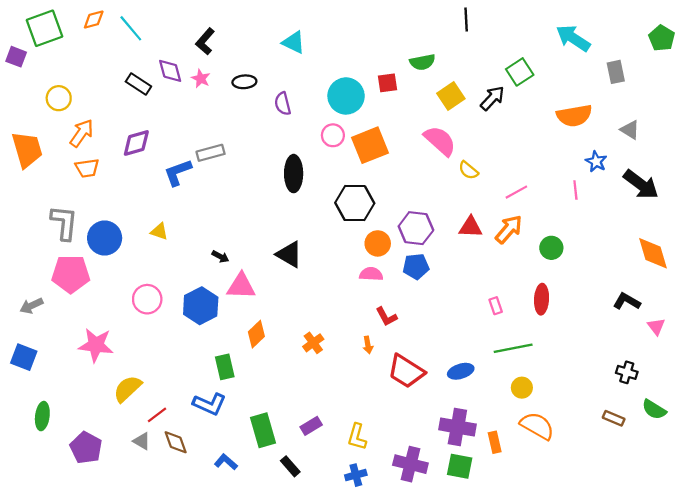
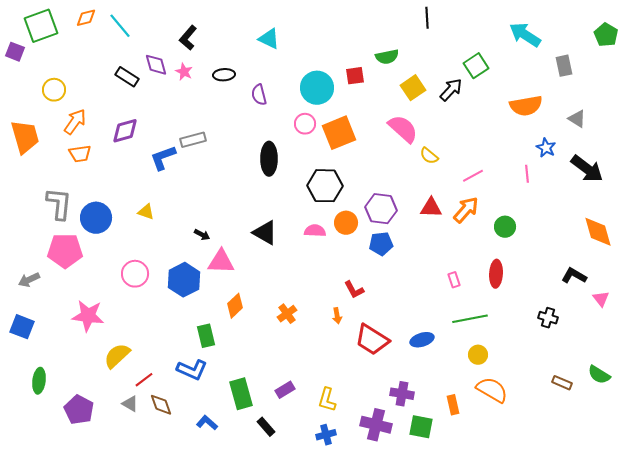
pink semicircle: (371, 274) -> (315, 231), moved
black cross: (627, 372) -> (548, 318), moved
purple cross: (457, 427) -> (402, 394), moved, size x0.7

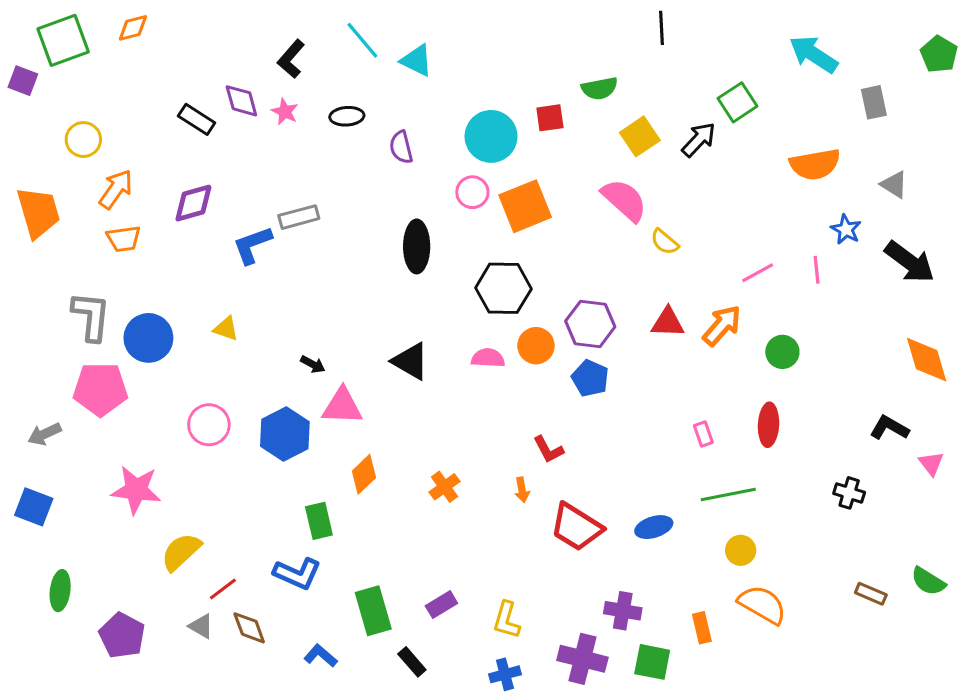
cyan line: (120, 26) -> (362, 40), moved
pink line: (473, 176) -> (758, 273), moved
blue pentagon: (381, 244) -> (590, 378), turned 30

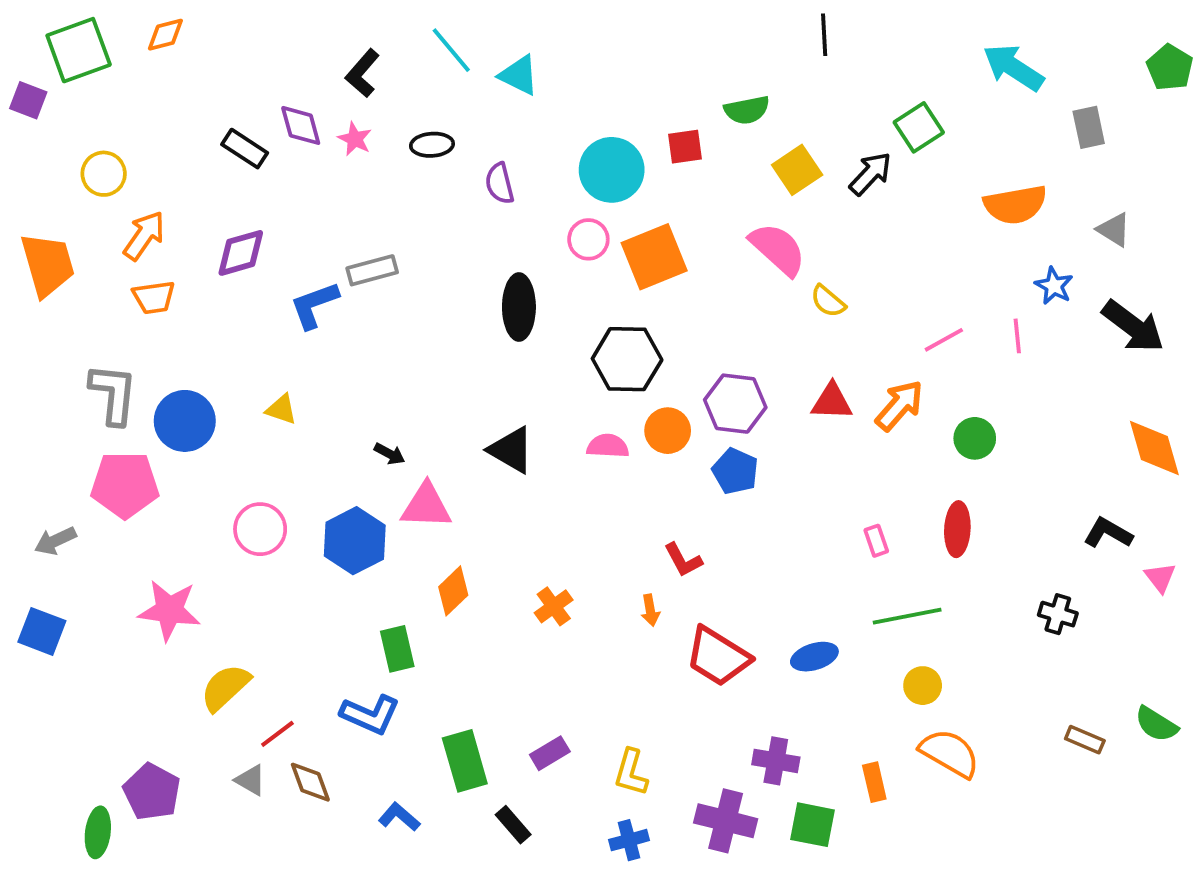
green ellipse: (60, 591) -> (98, 832), moved

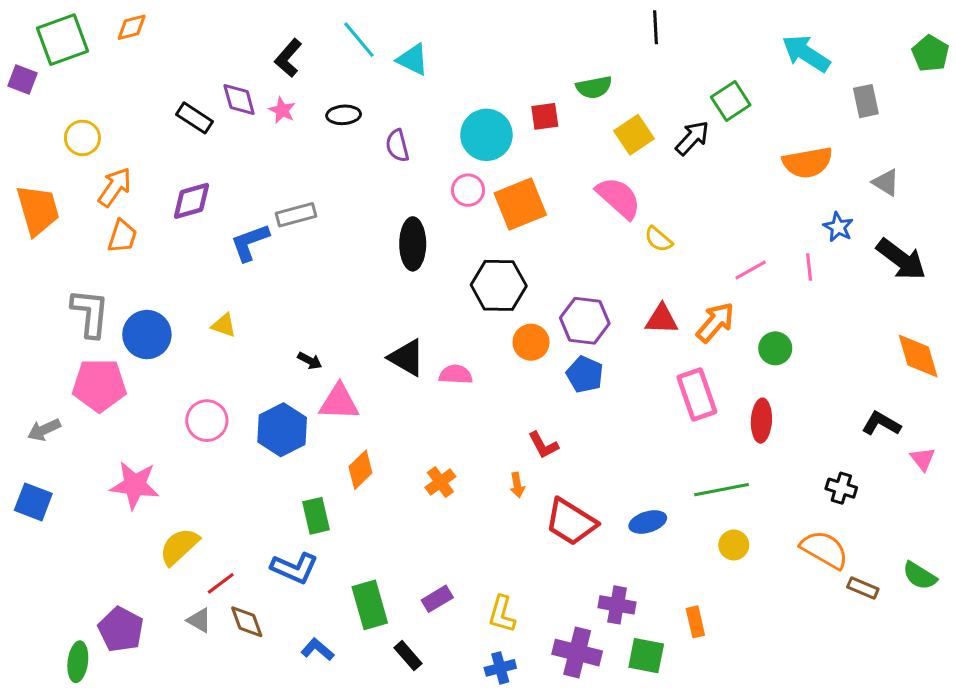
orange trapezoid: (154, 297) -> (122, 236), turned -64
pink semicircle: (608, 446) -> (456, 374), moved
pink rectangle: (876, 541) -> (697, 394), moved, size x2.0
orange semicircle: (950, 753) -> (824, 550), moved

